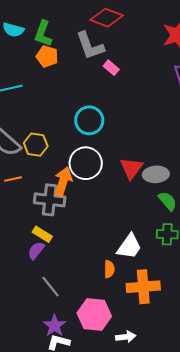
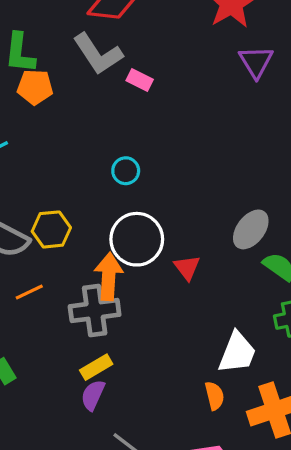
cyan circle: (89, 120) -> (126, 171), size x0.6
red triangle: (131, 168) -> (187, 268), moved, size x0.7
gray ellipse: (156, 174) -> (251, 229), turned -35
yellow rectangle: (42, 234) -> (96, 367), turned -48

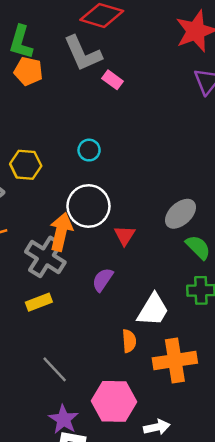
yellow hexagon: (51, 229) -> (26, 165), moved
gray cross: (95, 311) -> (45, 257), turned 30
purple semicircle: (93, 395) -> (103, 280), moved

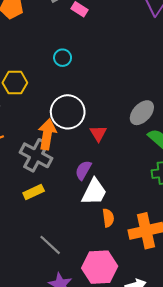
cyan circle: (89, 150) -> (63, 58), moved
white trapezoid: (153, 310) -> (94, 192), moved

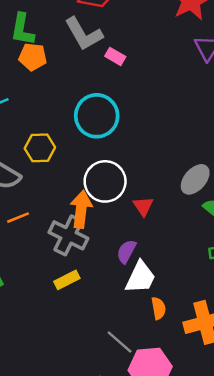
cyan circle: (63, 58) -> (97, 116), size x2.0
gray line: (50, 245) -> (120, 342), moved

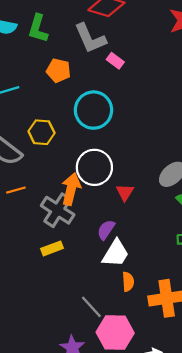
orange pentagon: (33, 57) -> (58, 71), moved

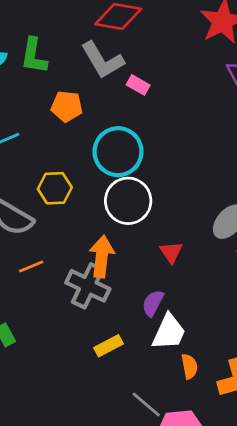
white circle: (94, 167) -> (128, 201), moved
yellow rectangle: (52, 248) -> (109, 346), moved

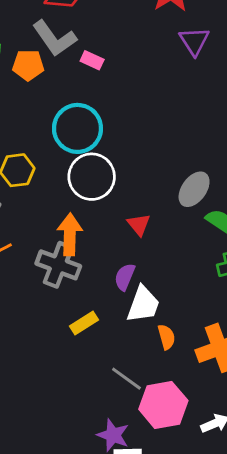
orange pentagon: (67, 106) -> (28, 65), moved

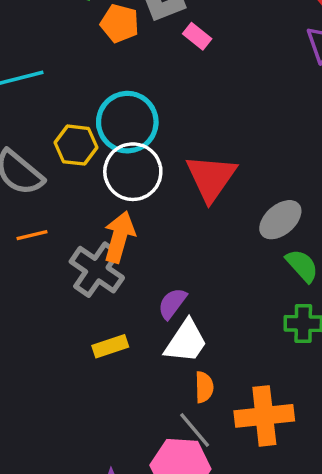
cyan circle: (77, 128) -> (127, 122), moved
white circle: (92, 177) -> (133, 172), moved
red triangle: (139, 225) -> (211, 178), moved, size x1.8
gray line: (126, 379) -> (195, 430), moved

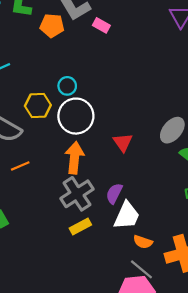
cyan circle: (127, 122) -> (67, 86), size x0.5
red triangle: (211, 178) -> (123, 142), moved, size x0.6
gray cross: (97, 270) -> (77, 194), moved, turned 32
orange semicircle: (204, 387) -> (143, 242), turned 120

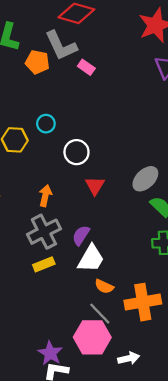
white circle: (76, 116) -> (76, 152), moved, size x0.7
orange arrow: (74, 158) -> (45, 196), size x0.7

